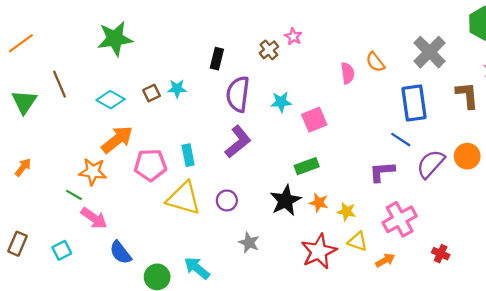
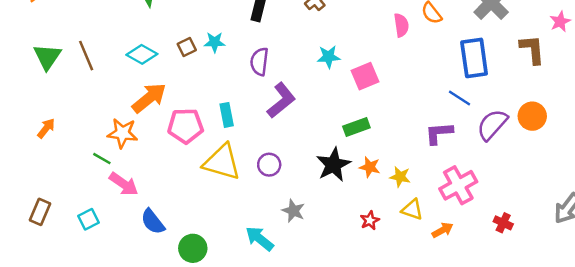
brown line: (60, 84) -> (86, 56), moved
purple semicircle: (238, 94) -> (259, 62), moved, size x0.7
red star: (319, 251) -> (370, 220), size x0.5
cyan arrow: (197, 268) -> (259, 239), moved

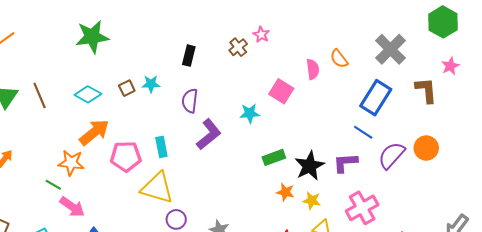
cyan star: (329, 57) -> (250, 113), moved
blue rectangle: (474, 58) -> (376, 98), turned 40
pink square: (365, 76) -> (281, 91), moved, turned -35
purple circle: (269, 165) -> (176, 219), moved
black star: (333, 165) -> (310, 166), moved

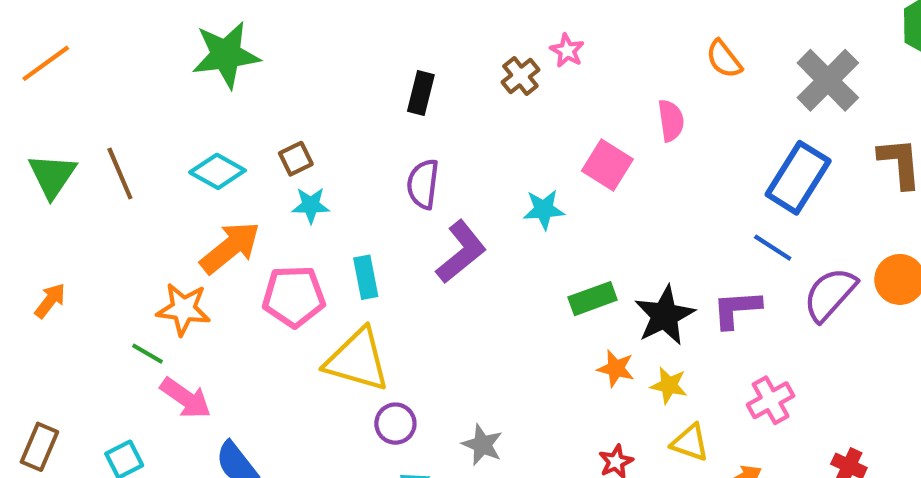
orange semicircle: (339, 59) -> (724, 59), moved
cyan star: (151, 84) -> (311, 205), moved
pink cross: (362, 208) -> (771, 400), size x0.7

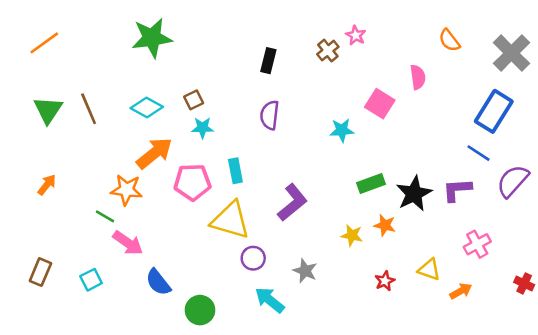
purple L-shape: (461, 252) -> (292, 202), moved
yellow star: (669, 385) -> (352, 235), moved

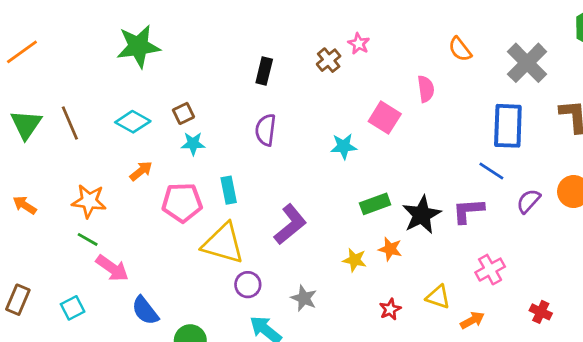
blue rectangle: (494, 111) -> (508, 126), turned -30
orange arrow: (154, 153) -> (141, 171), size x0.6
purple semicircle: (513, 181) -> (528, 201), size x0.7
orange arrow: (47, 185) -> (25, 205), turned -95
orange star: (127, 190) -> (89, 201), moved

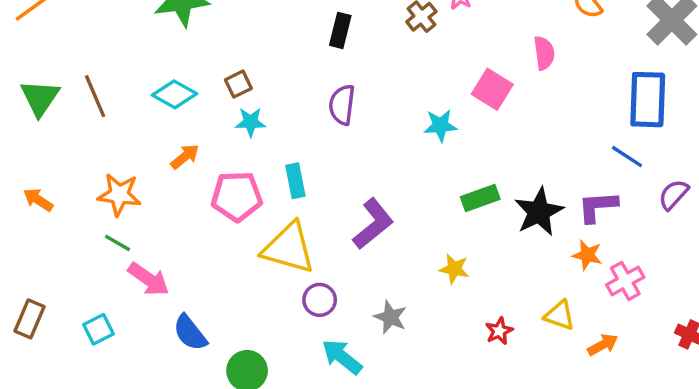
orange star: (390, 249) -> (587, 255), moved

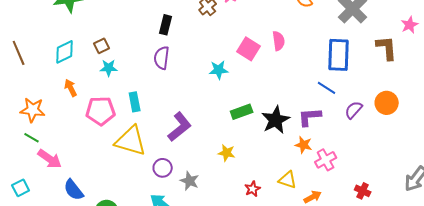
black rectangle: (340, 30) -> (166, 25), moved
pink semicircle: (544, 53) -> (279, 41), moved
cyan diamond: (175, 94) -> (65, 52), turned -55
orange arrow: (185, 157) -> (71, 88), turned -78
purple circle: (320, 300) -> (163, 168), moved

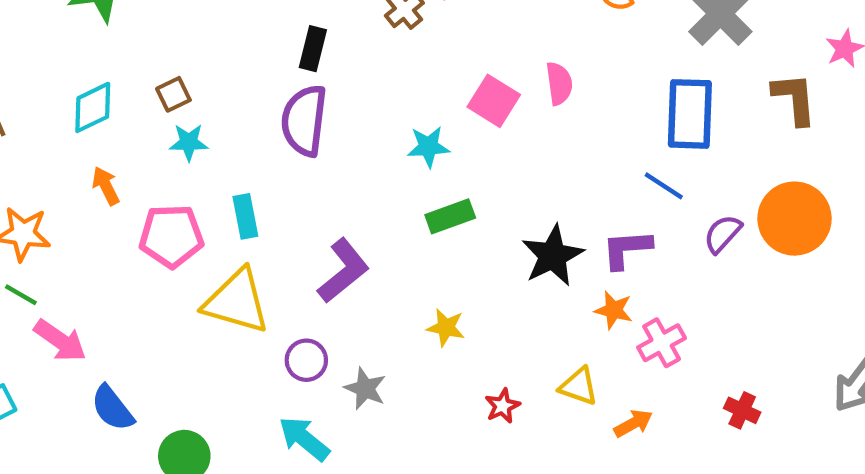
purple semicircle: (162, 58) -> (304, 120), size x1.4
orange circle: (387, 103) -> (794, 219), size x1.4
green rectangle: (242, 112) -> (450, 216), moved

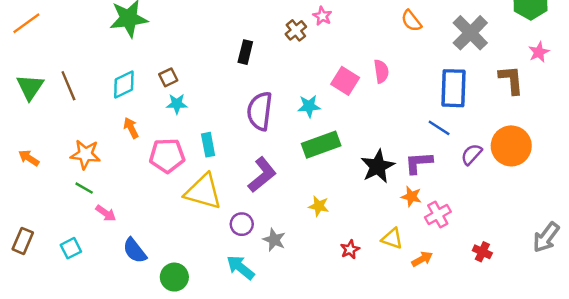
purple semicircle: (304, 120) -> (260, 111), moved
green rectangle: (450, 216) -> (321, 145), size x1.4
pink arrow: (60, 341) -> (106, 213), size x0.7

